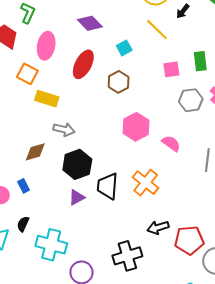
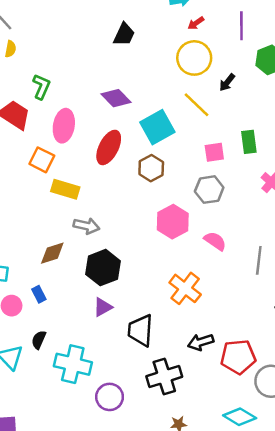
cyan square: (124, 48) -> (157, 127), size x1.8
gray hexagon: (191, 100) -> (209, 190), moved
black trapezoid: (108, 186) -> (140, 330), moved

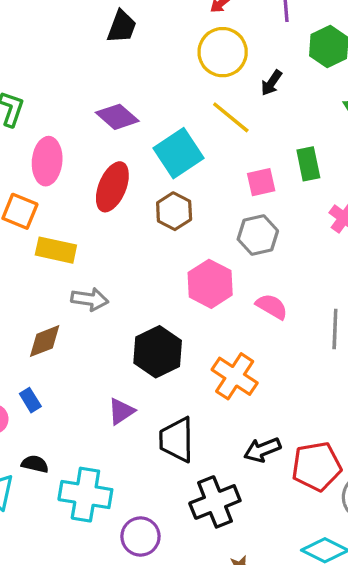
black hexagon: (103, 268) -> (158, 352), moved
black semicircle: (39, 340) -> (35, 464), turned 84

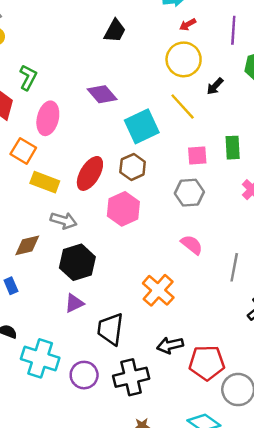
red ellipse: (112, 187) -> (90, 173), moved
pink hexagon: (210, 284) -> (123, 209), moved
black hexagon: (158, 352) -> (77, 262), moved
purple circle: (140, 536) -> (84, 375), moved

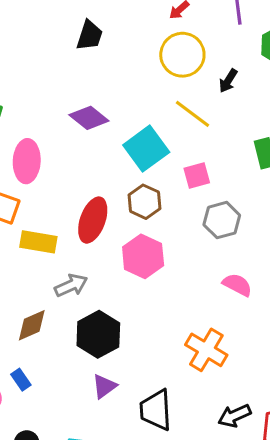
pink square: (197, 156) -> (197, 175), moved
gray arrow: (64, 221) -> (71, 285), turned -30

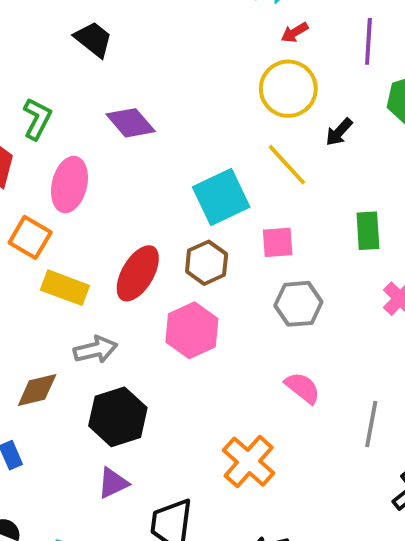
black trapezoid: (89, 35) -> (93, 39), moved, turned -80
purple diamond: (89, 118) -> (131, 123), moved

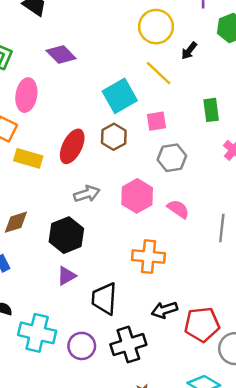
pink hexagon: (192, 330) -> (137, 196), moved
gray arrow: (95, 350) -> (87, 194), moved
orange cross: (249, 462) -> (148, 257), turned -32

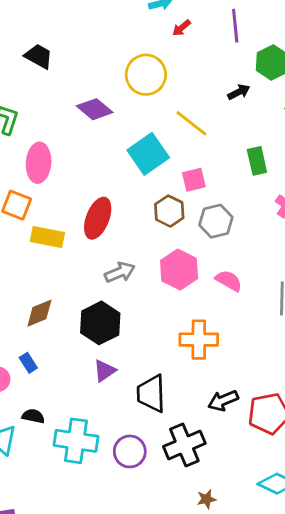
yellow circle: (156, 27) -> (146, 75), moved
black arrow: (189, 51) -> (239, 92), moved, turned -150
purple diamond: (61, 55) -> (95, 109), moved
brown hexagon: (114, 137) -> (169, 211), moved

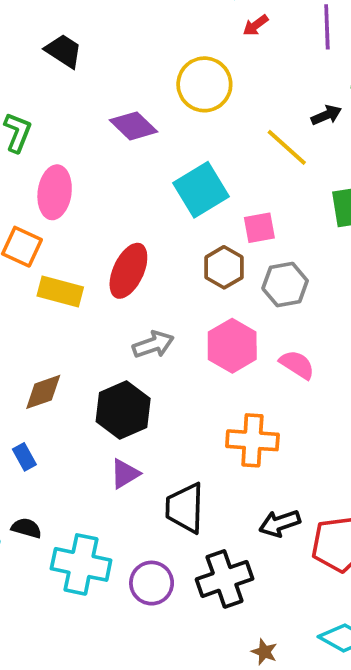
yellow line: (191, 123) -> (287, 147), moved
brown star: (206, 499) -> (264, 652), moved, turned 30

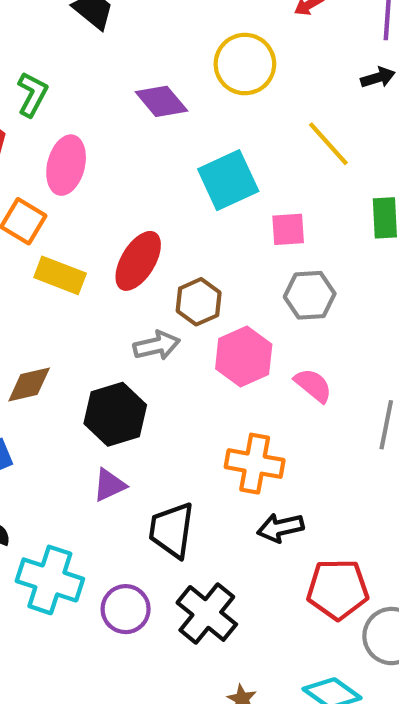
black arrow: (326, 115) -> (378, 78), moved
brown hexagon: (224, 267) -> (199, 302), moved
black arrow: (280, 523) -> (280, 528), moved
black cross: (225, 579) -> (207, 613), turned -38

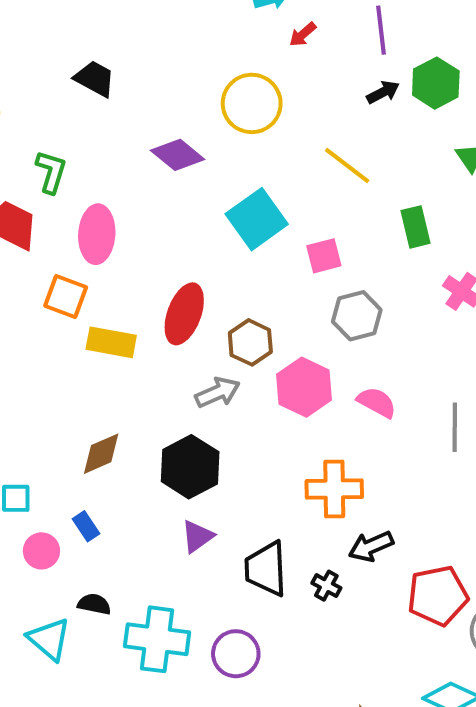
black cross: (207, 613) -> (326, 586), moved, size x0.5

